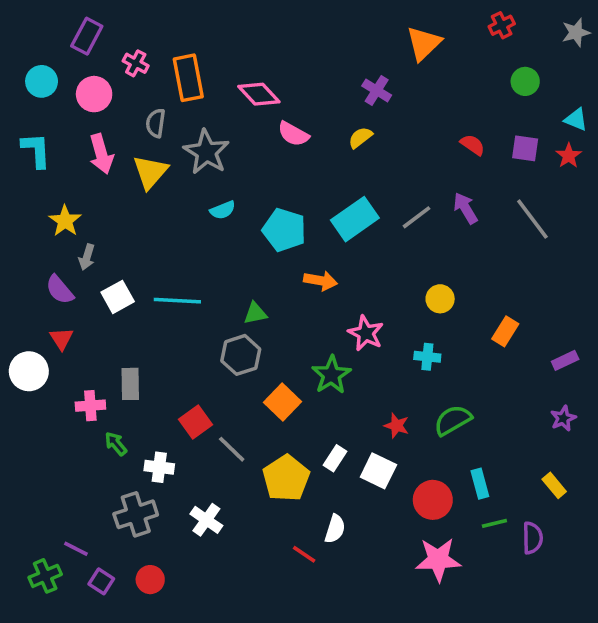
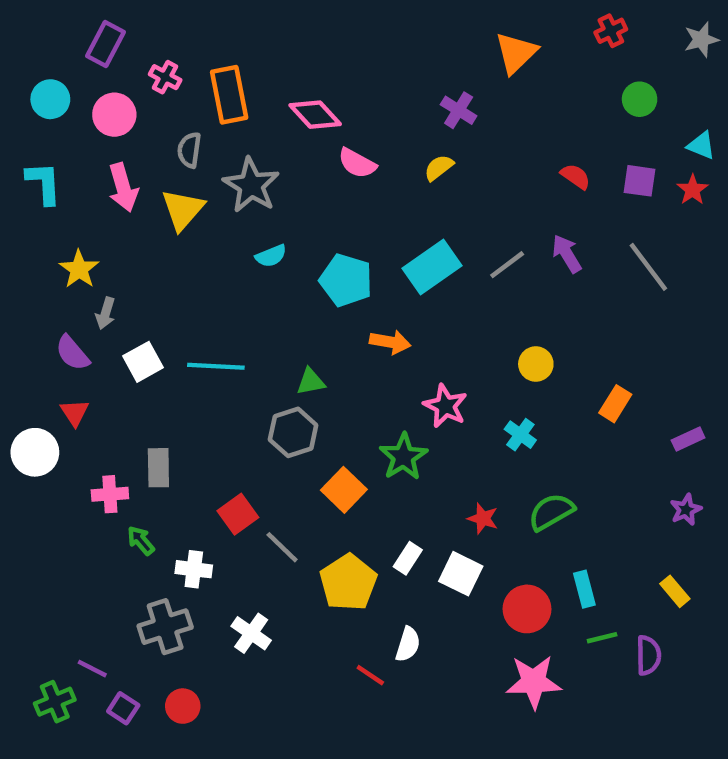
cyan cross: (427, 357) -> (520, 435), turned 30

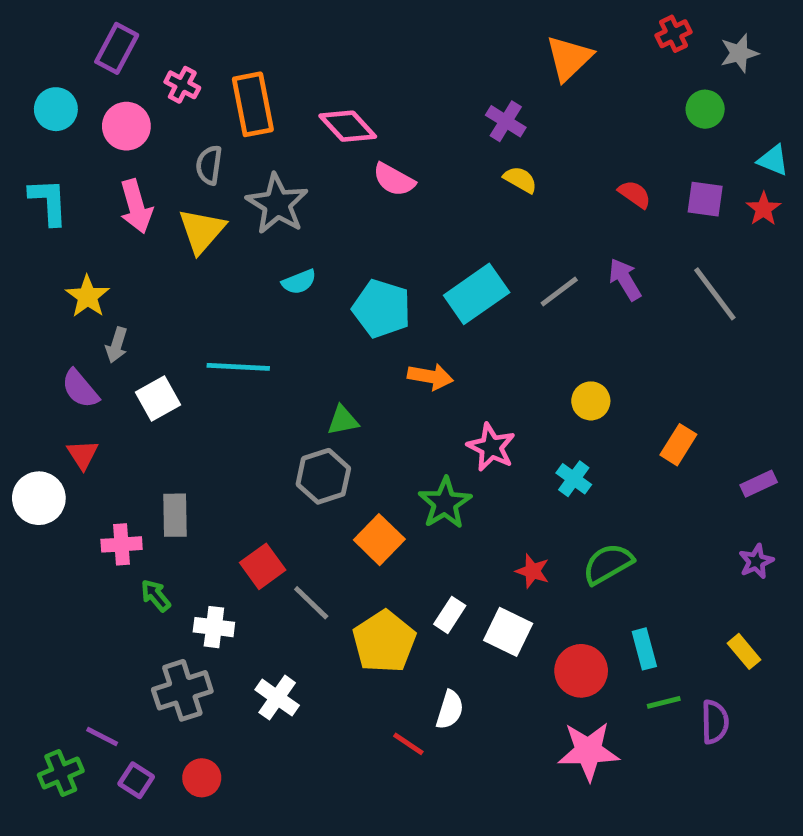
gray star: (701, 40) -> (739, 53), moved
yellow semicircle: (439, 168) -> (520, 180), moved, turned 68
cyan line: (216, 366) -> (238, 367), moved

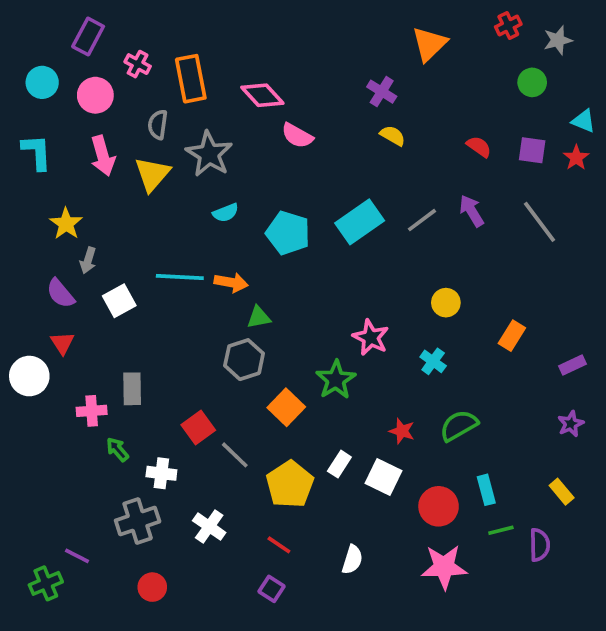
orange arrow: (430, 377) -> (231, 282), moved
white semicircle: (450, 710) -> (352, 560), moved
red line: (408, 744) -> (279, 545), moved
purple square: (136, 780) -> (272, 589), moved

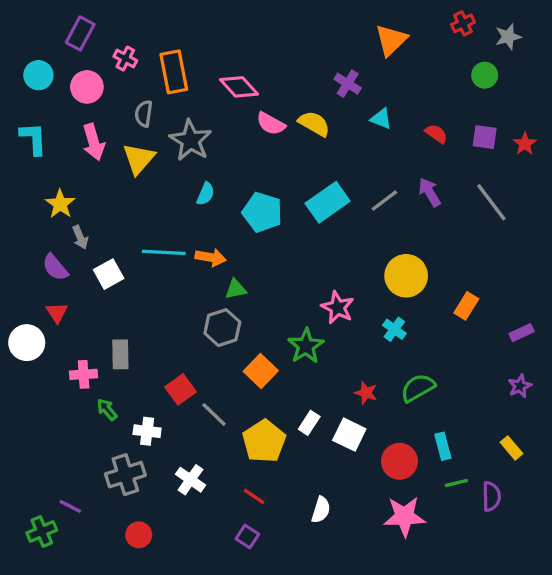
cyan triangle: (584, 121) -> (381, 119), moved
yellow semicircle: (393, 136) -> (314, 124), moved, size x1.4
cyan semicircle: (226, 213) -> (206, 194), turned -45
gray arrow: (88, 260) -> (80, 237), turned -40
yellow circle: (446, 303) -> (406, 276), size x1.6

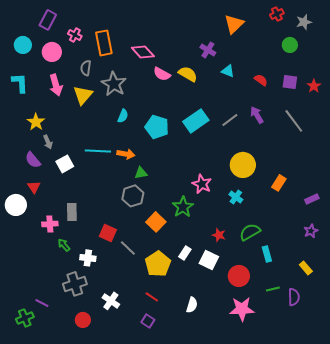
red square: (180, 389) -> (108, 233), turned -30
cyan rectangle: (443, 446) -> (267, 254), moved
white cross: (191, 480) -> (111, 301), moved

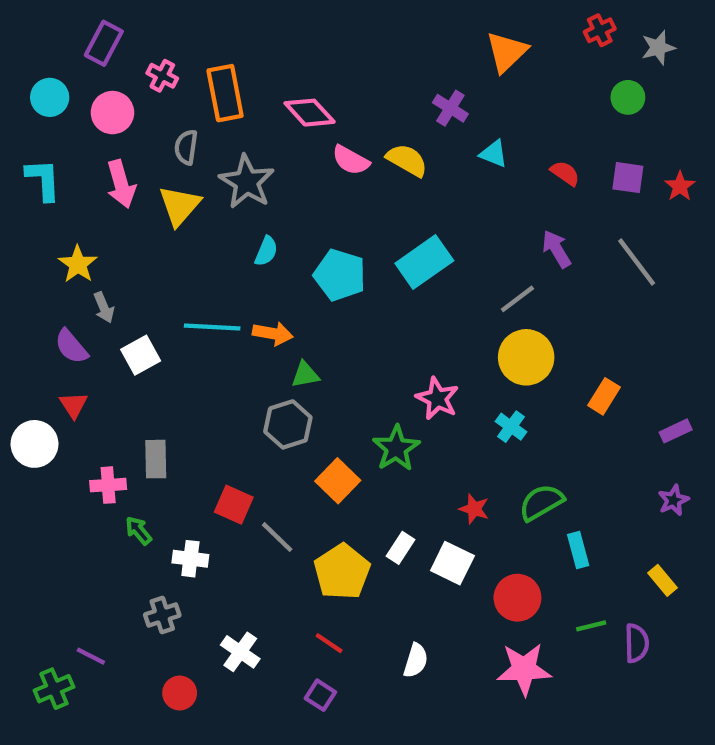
gray line: (230, 120) -> (517, 299), moved
gray cross: (75, 284) -> (162, 615), size x0.7

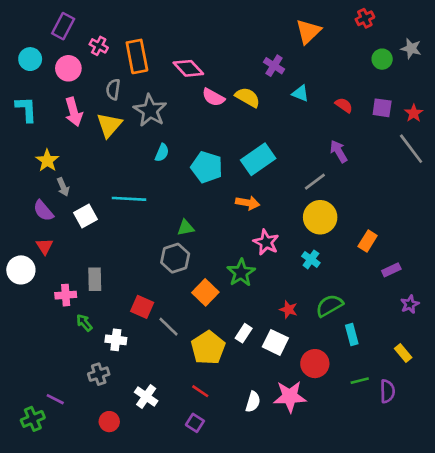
gray star: (658, 48) -> (411, 49), moved, turned 30
gray line: (637, 262) -> (411, 149), moved
orange arrow: (273, 333) -> (248, 203), moved
purple rectangle: (676, 431) -> (391, 270), moved
pink star: (524, 669) -> (290, 397), moved

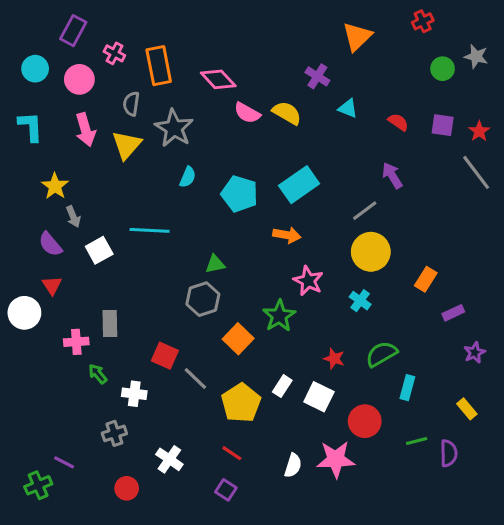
cyan rectangle: (352, 335) -> (407, 388), turned 30

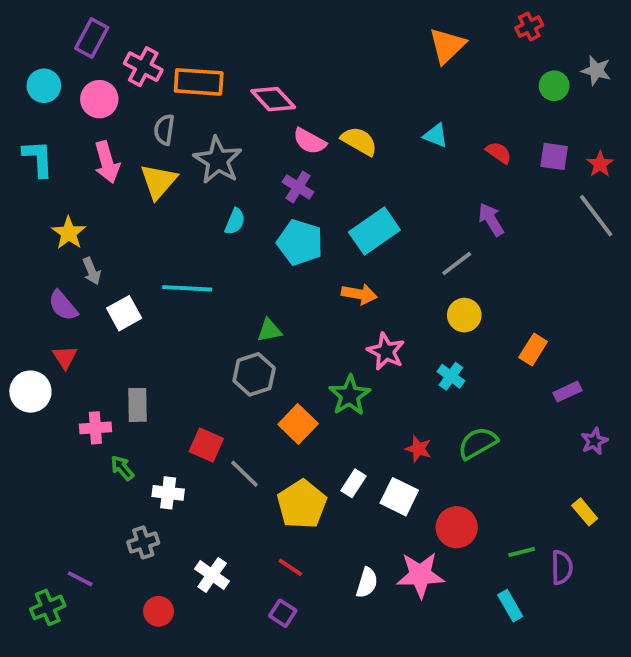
pink cross: (114, 53) -> (143, 67), size x1.4
orange rectangle: (159, 66) -> (199, 82), turned -75
purple cross: (317, 76) -> (298, 187), moved
yellow circle: (371, 252) -> (464, 315), size x0.7
cyan rectangle: (407, 388) -> (510, 606), moved, turned -45

